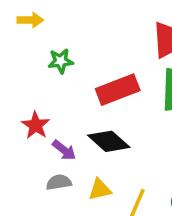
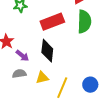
black diamond: (109, 141) -> (47, 51), turned 55

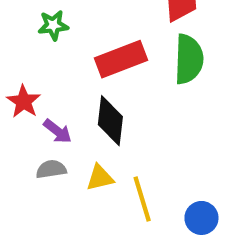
blue circle: (90, 85) -> (201, 218), moved
yellow line: (62, 88) -> (142, 199), turned -40

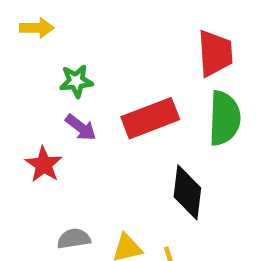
black diamond: (110, 121) -> (187, 192), moved
purple arrow: (57, 131) -> (81, 127), moved

